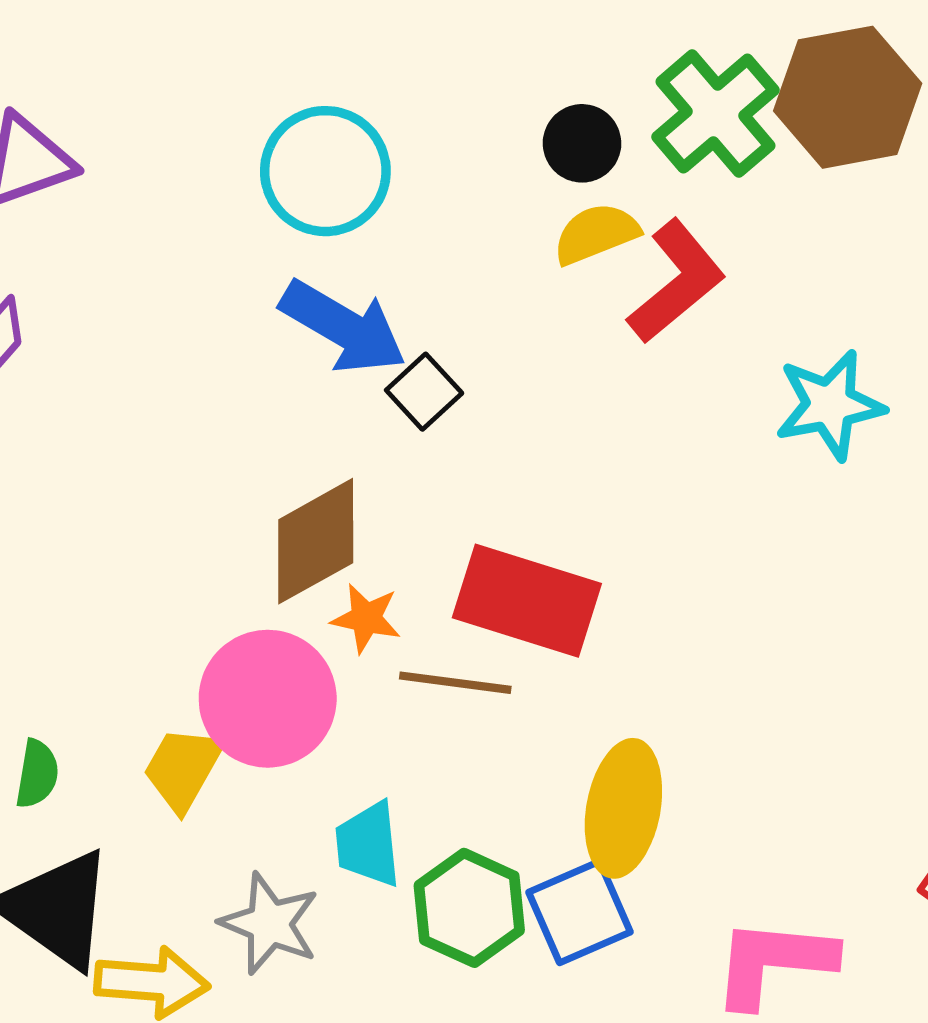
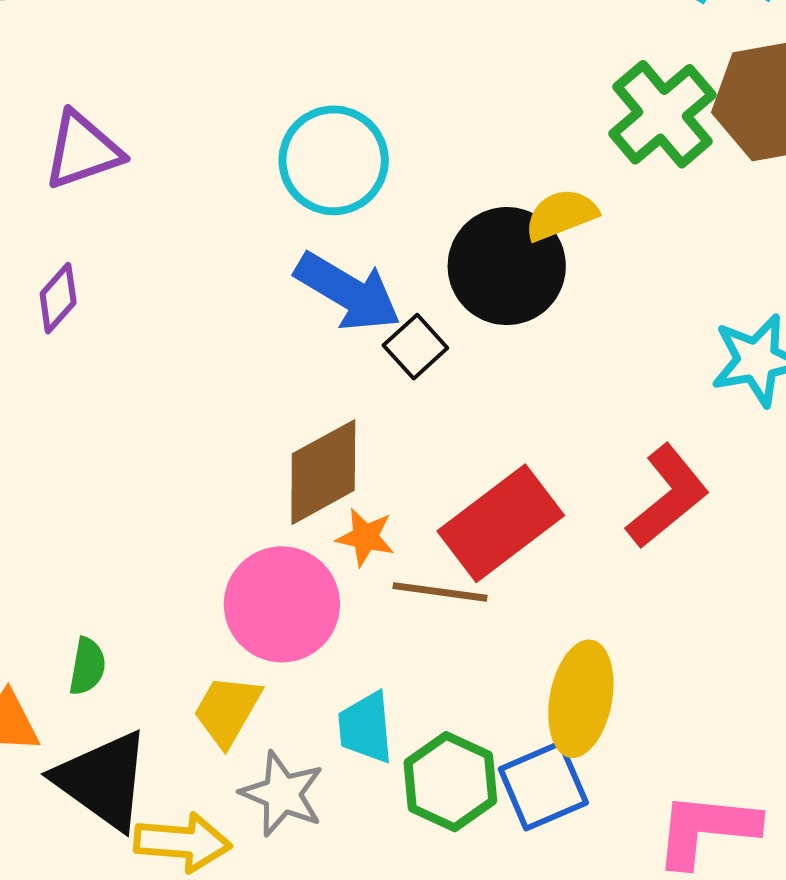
black circle: (582, 143) -> (507, 266), moved, size x1.8
red L-shape: (676, 282) -> (668, 496), moved
red rectangle: (527, 601) -> (501, 523), turned -55
yellow trapezoid: (183, 768) -> (227, 710), moved

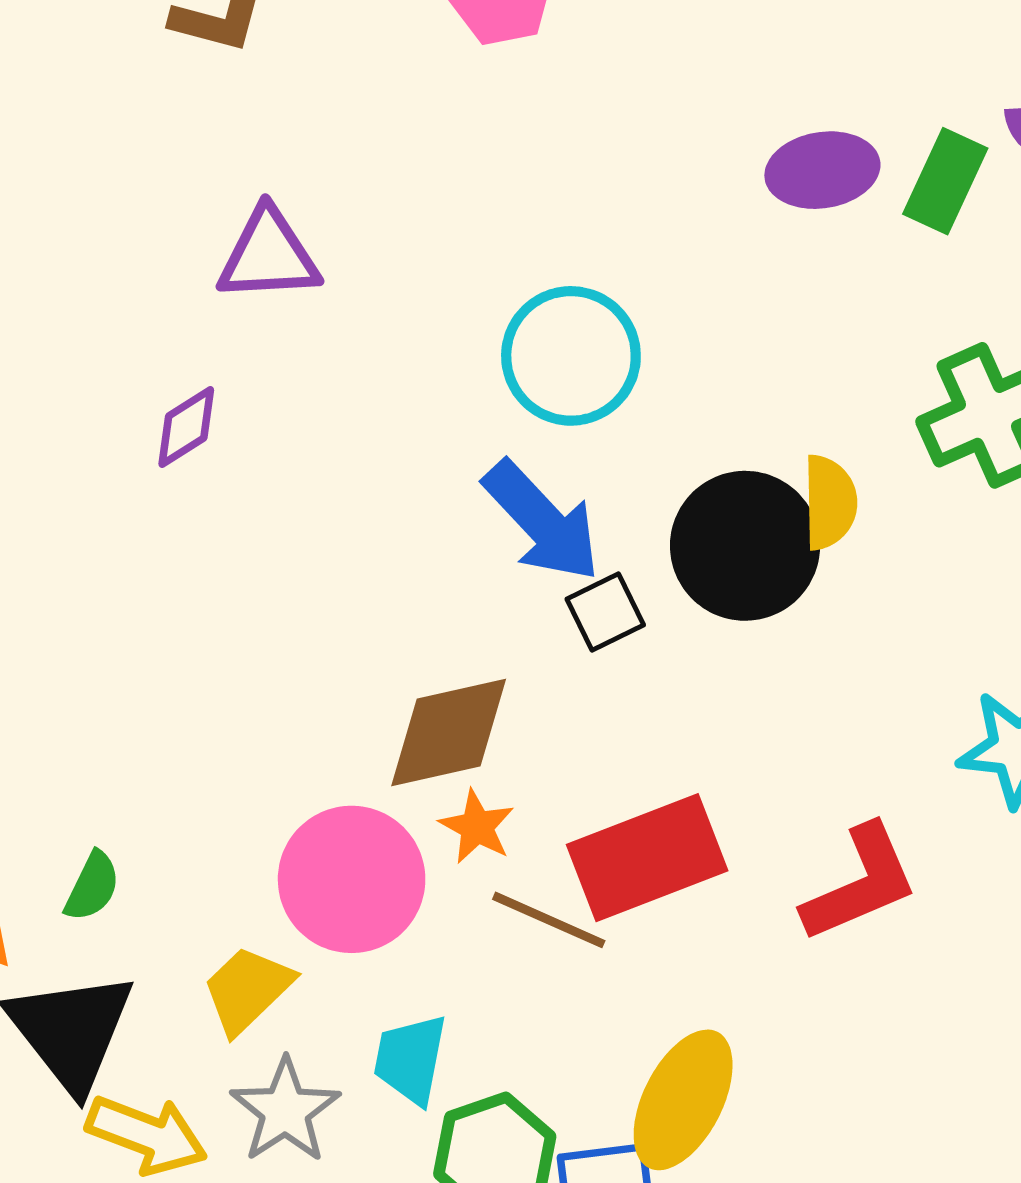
yellow semicircle: (561, 215) -> (830, 502), turned 94

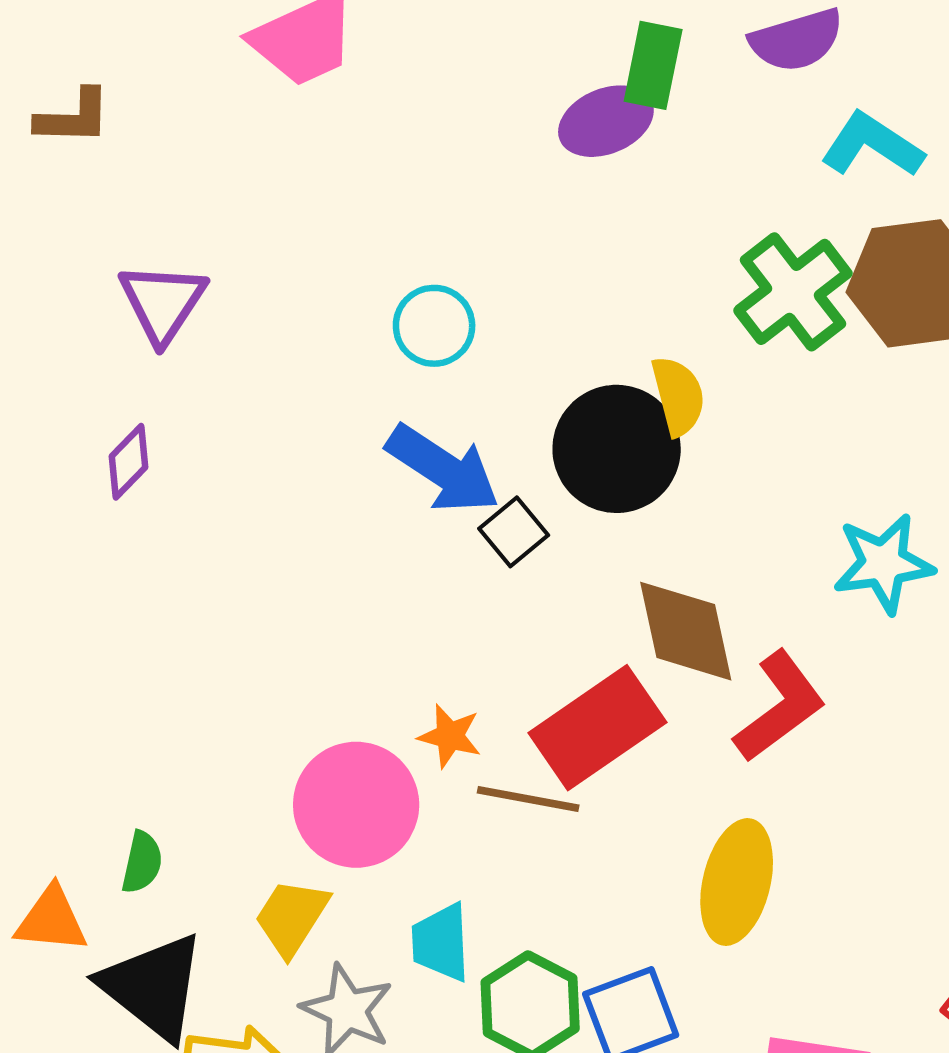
green rectangle: (945, 181) -> (653, 65), moved
purple triangle: (268, 255) -> (162, 303), turned -40
cyan circle: (571, 356) -> (434, 326), size x0.7
brown diamond: (449, 733) -> (686, 631), moved, turned -76
yellow ellipse: (683, 1100) -> (737, 882), moved

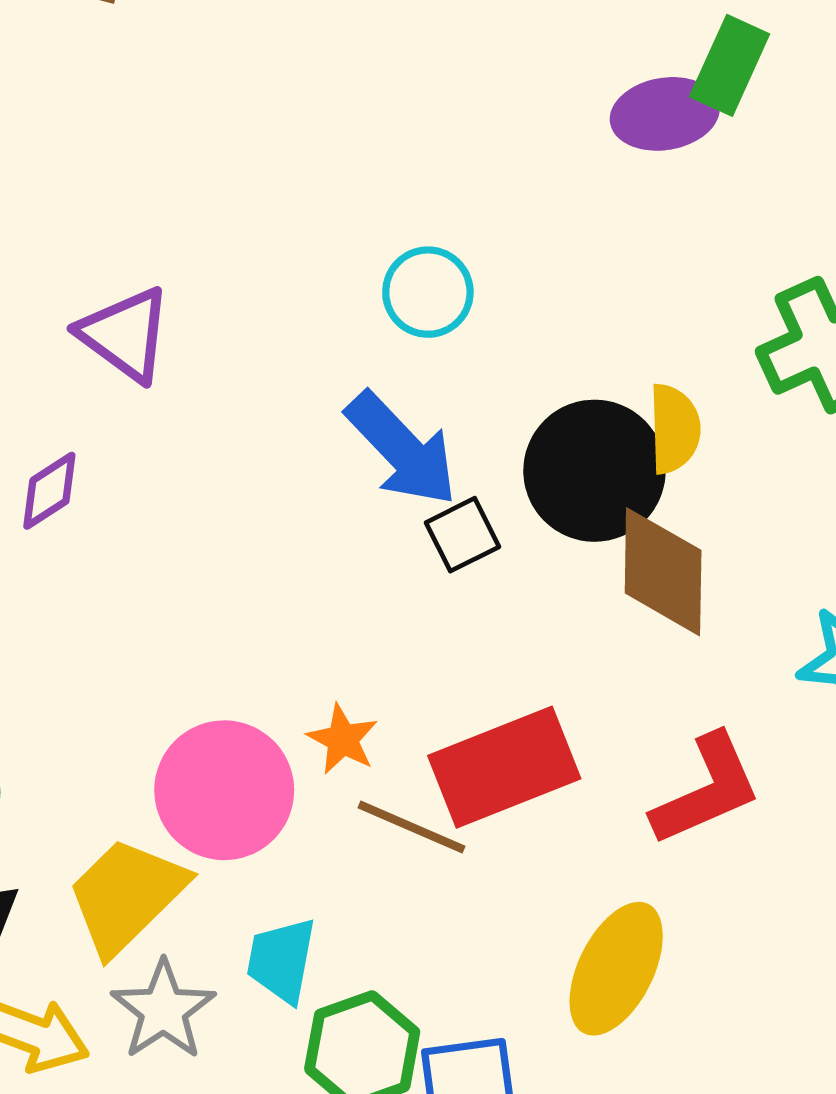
purple triangle: (162, 303) -> (125, 334), moved, turned -40
purple diamond: (128, 462) -> (49, 491), moved
brown diamond: (686, 631) -> (663, 572), moved
yellow trapezoid: (291, 917) -> (126, 896), size x1.4

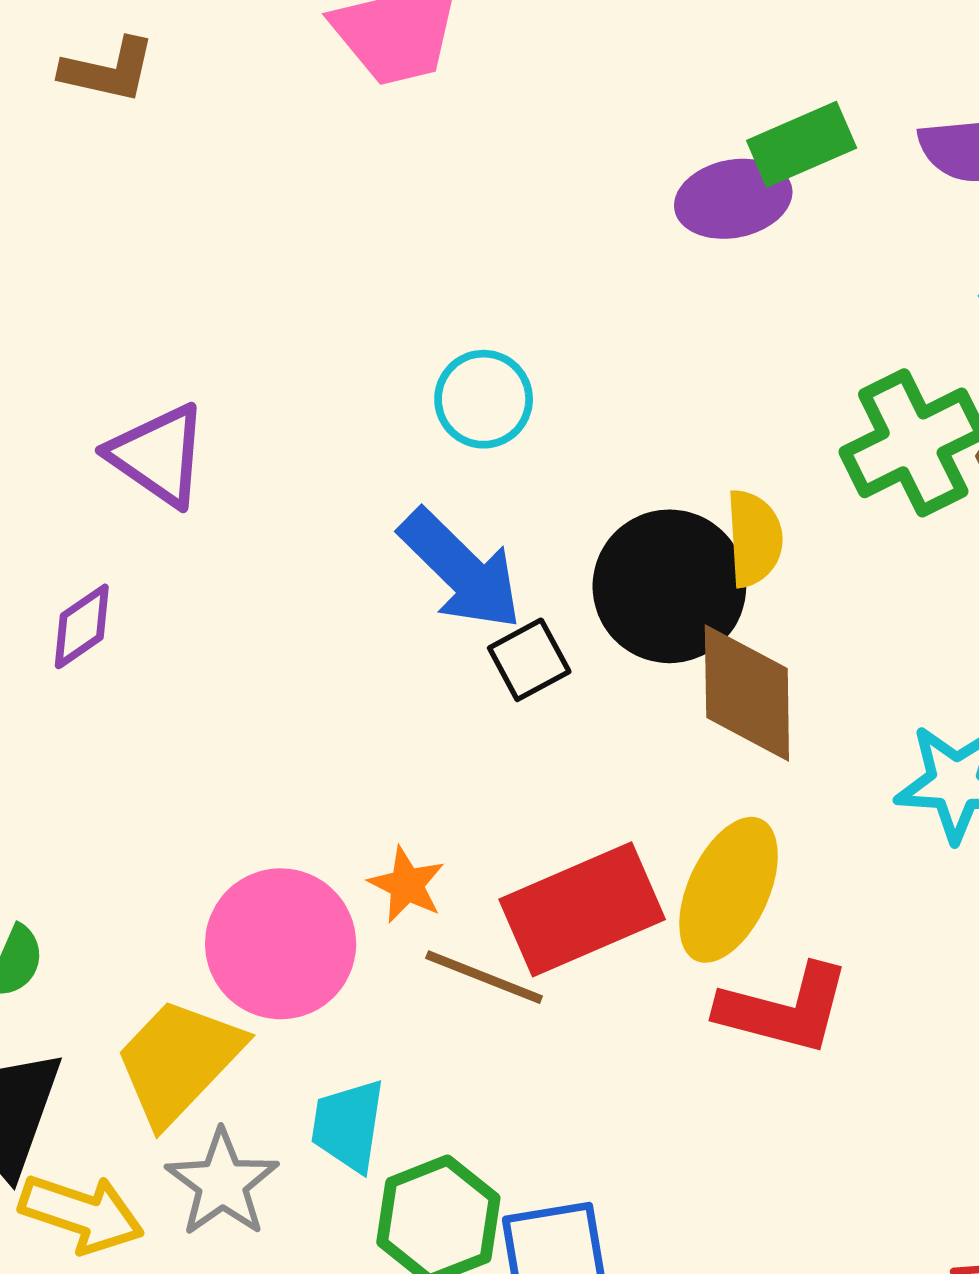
green rectangle: (730, 65) -> (802, 144), turned 44
red L-shape: (706, 790) -> (784, 1009), moved, turned 40
yellow ellipse: (616, 969) -> (729, 890), moved

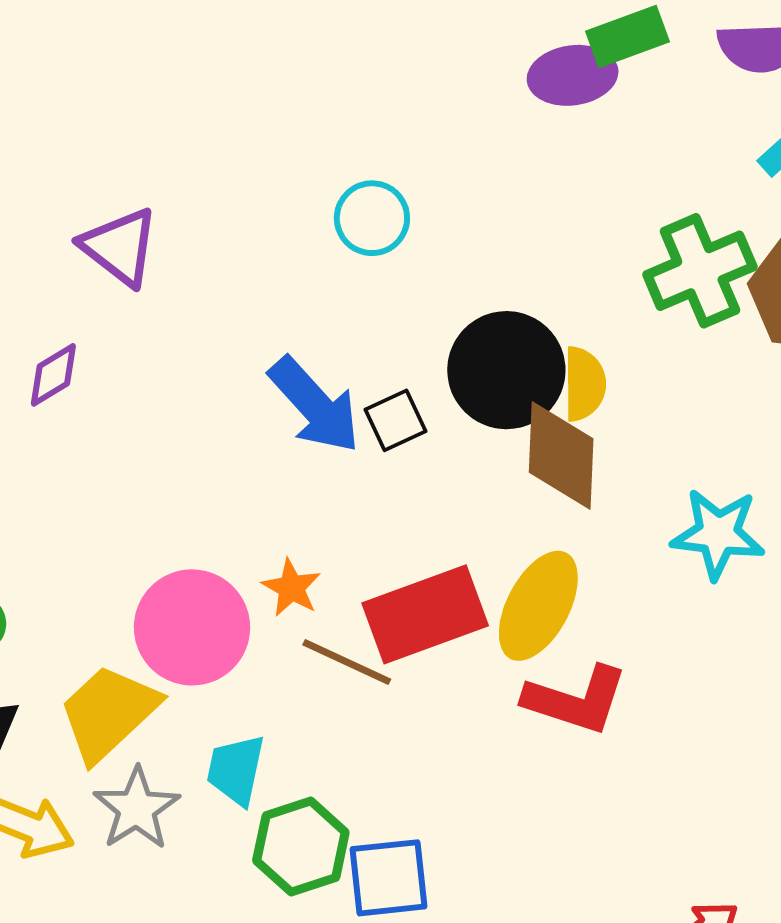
yellow semicircle: (754, 538) -> (584, 384), moved
blue arrow: (461, 570) -> (315, 405), moved

